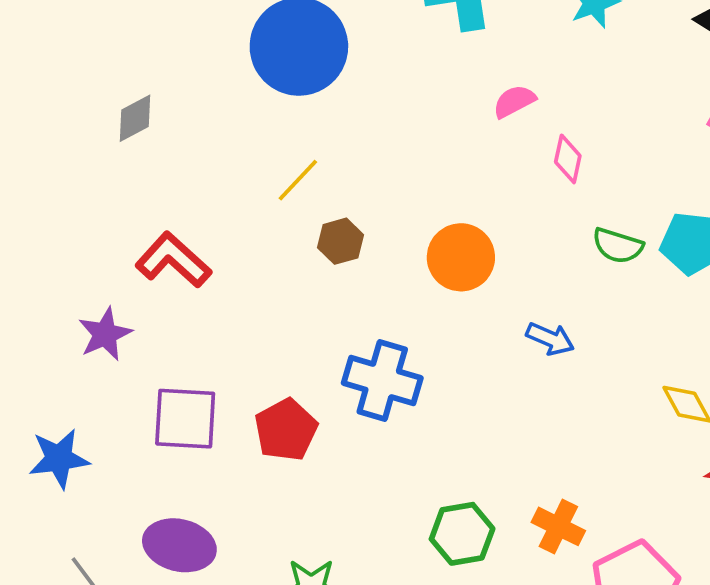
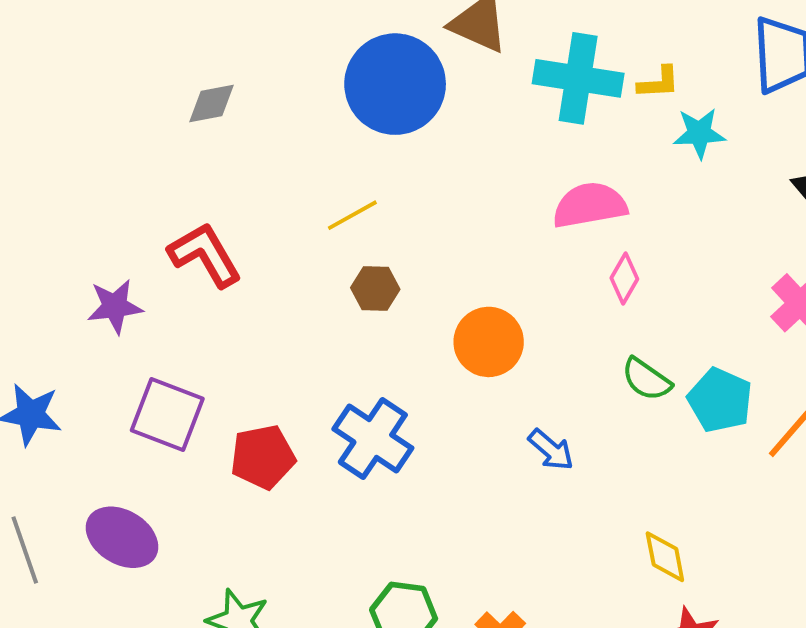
pink semicircle: (514, 101) -> (590, 205), size x1.6

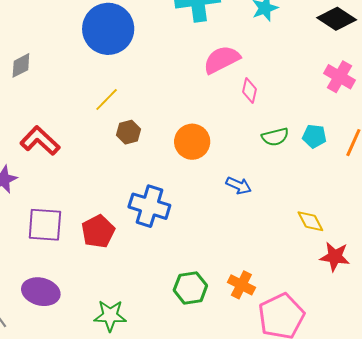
green semicircle: (646, 379) -> (275, 137), turned -32
cyan pentagon: (720, 400) -> (314, 136), size x0.7

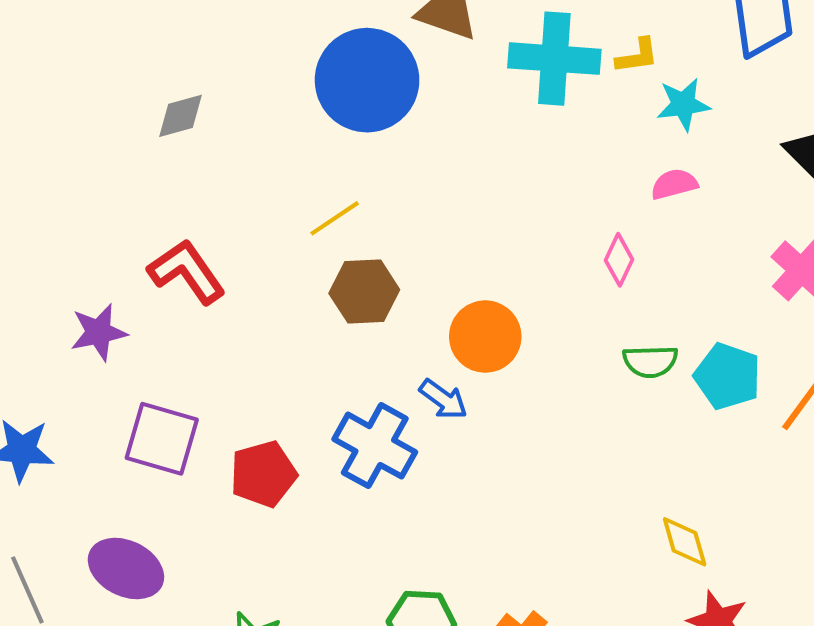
pink semicircle: (222, 60) -> (674, 184), moved, size x0.6
brown hexagon: (129, 132) -> (364, 291), size x1.4
cyan pentagon: (314, 136) -> (728, 376), size x1.4
blue arrow: (239, 185) -> (443, 399), moved

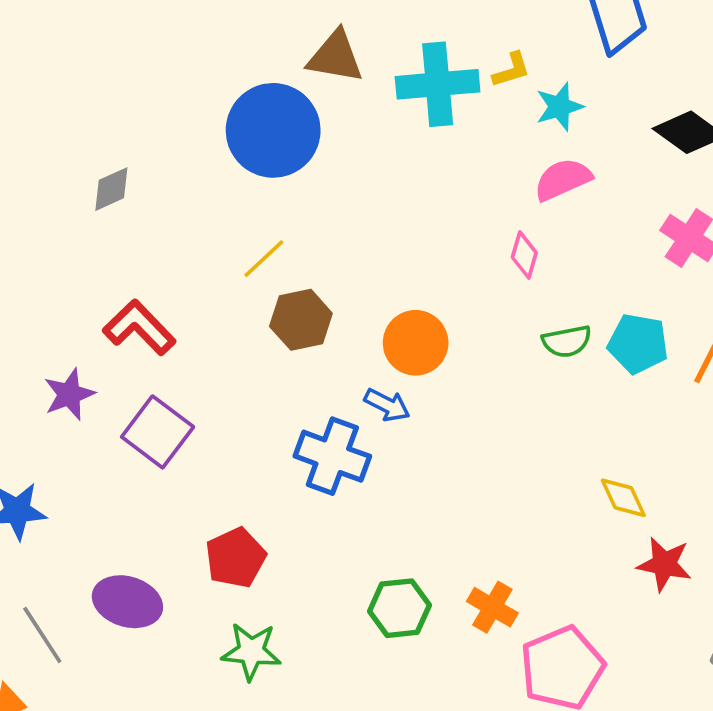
pink semicircle: (674, 184) -> (563, 179), size x1.4
purple square: (162, 439) -> (158, 432), moved, turned 30
red pentagon: (263, 474) -> (236, 558), moved

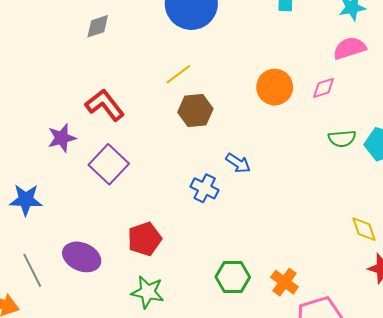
pink diamond: (524, 255) -> (324, 88), turned 50
orange circle: (416, 343) -> (275, 87), moved
blue cross: (332, 456) -> (205, 188), size x0.7

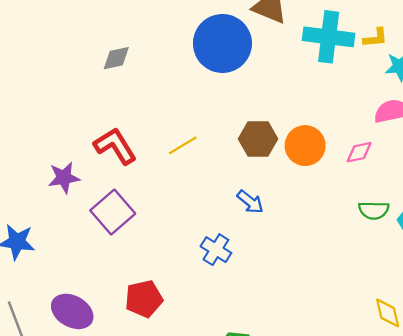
yellow line: (178, 74) -> (183, 145), moved
brown hexagon: (195, 111) -> (258, 139), moved
blue arrow: (238, 163) -> (250, 202), moved

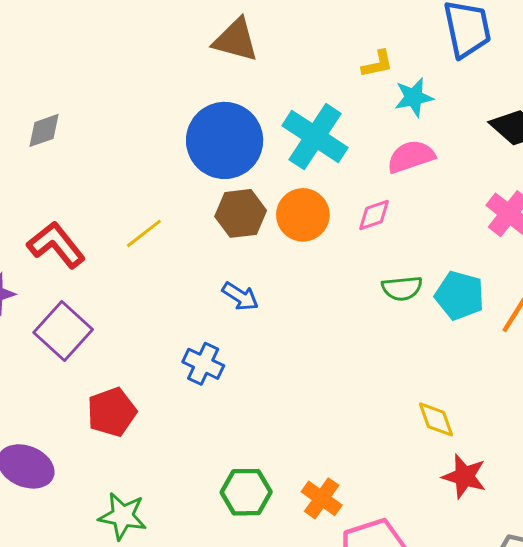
cyan cross: (329, 37) -> (315, 137), moved, turned 33
blue circle: (222, 43) -> (225, 140), moved
red pentagon: (144, 299) -> (112, 412), moved

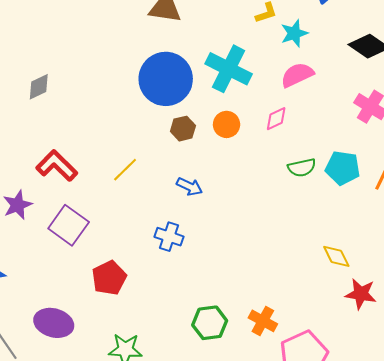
brown hexagon: (241, 213) -> (183, 129), size x0.7
orange circle: (303, 215) -> (227, 124), size x0.7
yellow line: (144, 233) -> (125, 170), moved

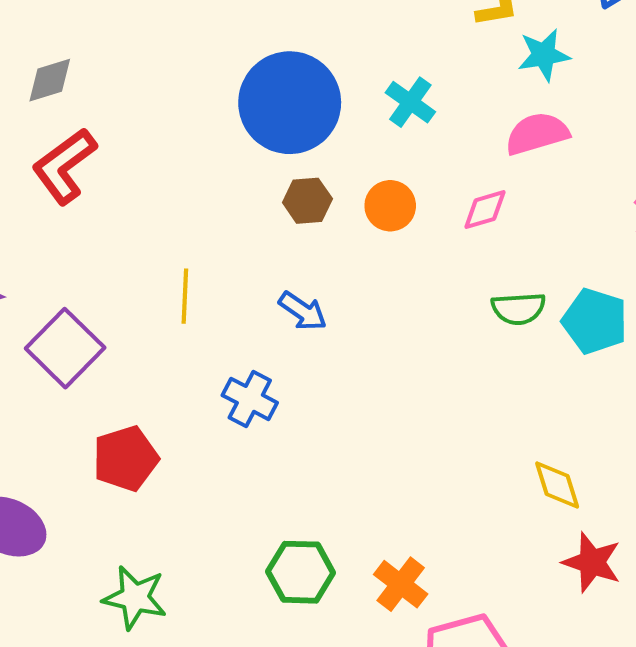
cyan cross: (229, 69) -> (410, 102), size x0.6
red L-shape: (57, 166) -> (64, 166), moved, turned -90
yellow line: (125, 170) -> (185, 296), moved, turned -52

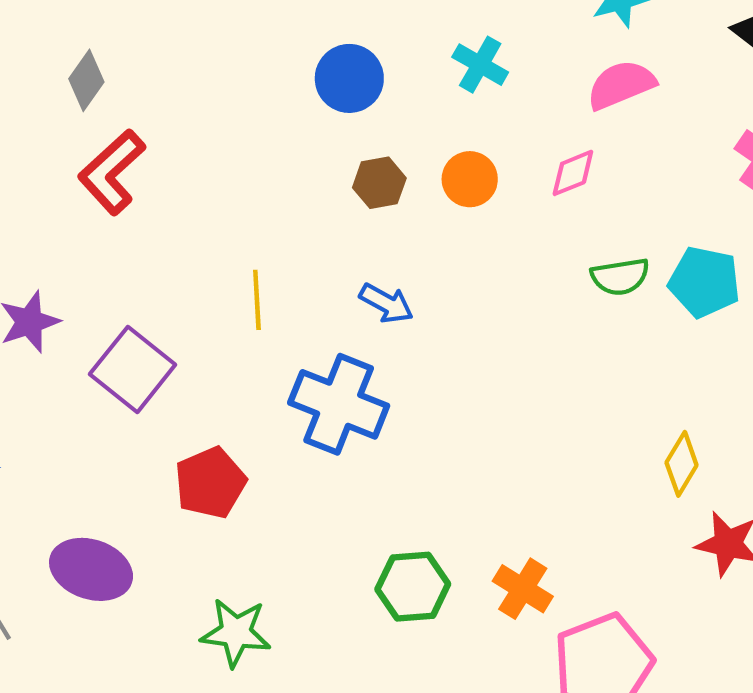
gray diamond: (50, 80) -> (86, 80), turned -32
blue circle: (290, 103) -> (349, 78), size x0.6
blue cross: (250, 399) -> (339, 404), size x1.6
yellow diamond: (557, 485) -> (682, 464), turned 54

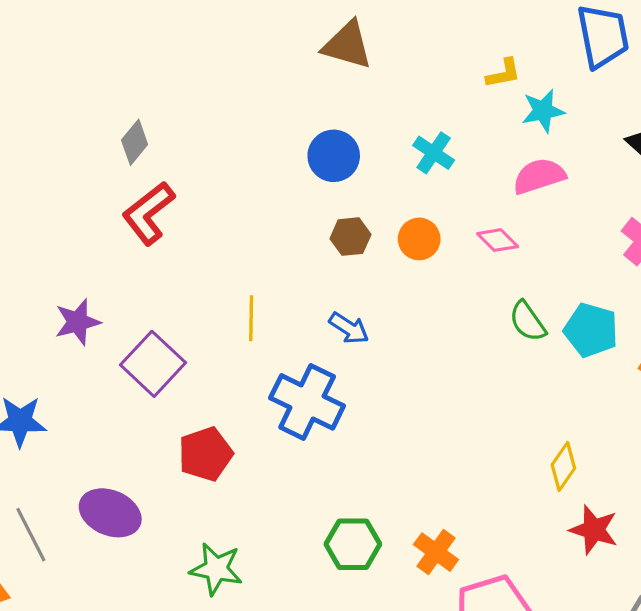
pink diamond: (573, 173) -> (498, 240), turned 63
green semicircle: (620, 277) -> (527, 321), turned 60

